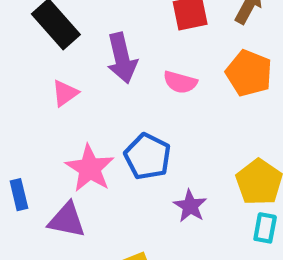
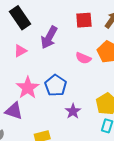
purple arrow: (122, 58) -> (49, 37), turned 35
pink semicircle: (180, 82) -> (83, 58), moved

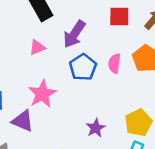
pink semicircle: (83, 58) -> (114, 63), turned 70
blue pentagon: (56, 85) -> (83, 67), moved

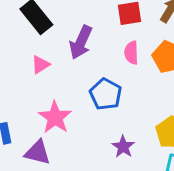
pink semicircle: (114, 63) -> (131, 53), moved
blue pentagon: (83, 67) -> (106, 94), moved

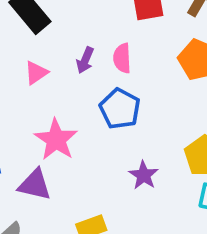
purple arrow: (81, 42) -> (85, 60), moved, size x0.6
pink semicircle: (131, 53) -> (122, 58), moved

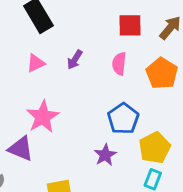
pink semicircle: (122, 58) -> (119, 64), moved
blue pentagon: (120, 109) -> (123, 119), moved

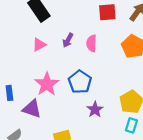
pink semicircle: (119, 64) -> (91, 43), moved
blue pentagon: (123, 119) -> (80, 82), moved

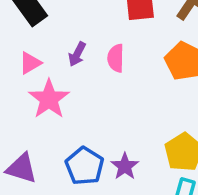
blue pentagon: (80, 82) -> (85, 166), moved
pink star: (47, 84) -> (49, 99), moved

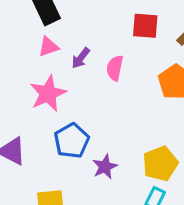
pink triangle: (30, 63) -> (48, 47), moved
blue pentagon: (85, 166) -> (72, 141), moved

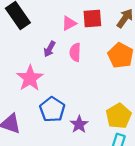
pink triangle: (48, 47) -> (69, 23), moved

